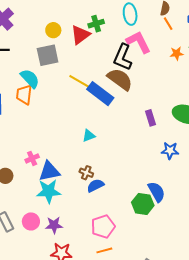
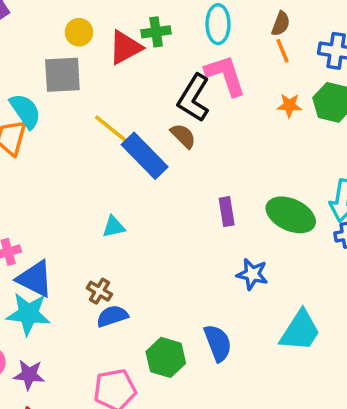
brown semicircle: (120, 79) -> (183, 136), size x0.6
blue triangle: (49, 171) -> (35, 279), turned 30
green hexagon: (143, 204) -> (166, 357), moved

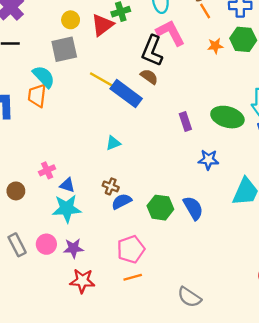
blue triangle: (35, 279) -> (67, 185), size x0.6
green hexagon: (166, 357) -> (160, 208), moved

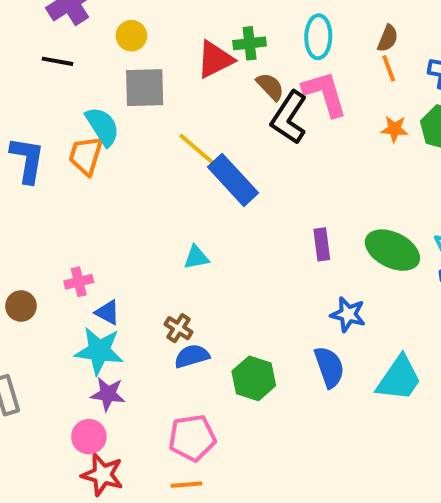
yellow circle: (71, 20) -> (131, 36), moved
brown semicircle: (149, 77) -> (270, 87), moved
blue semicircle: (193, 208) -> (329, 367), moved
pink circle: (46, 244) -> (89, 437), moved
purple star: (73, 248) -> (108, 394), moved

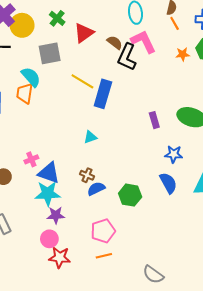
yellow circle: (131, 36) -> (22, 25), moved, size x1.5
green cross: (250, 43) -> (57, 18), moved, turned -35
blue rectangle: (233, 180) -> (103, 94), turned 68
blue triangle: (107, 312) -> (49, 173), size x1.6

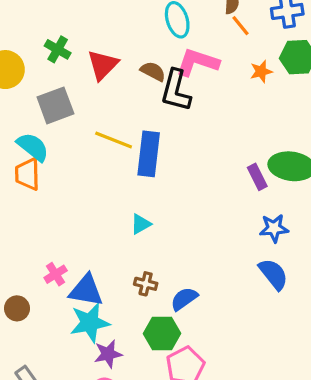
pink L-shape: (144, 42) -> (197, 62), turned -36
purple rectangle: (154, 120) -> (257, 177), moved
blue semicircle: (96, 189) -> (184, 299), moved
green hexagon: (130, 195) -> (162, 334), moved

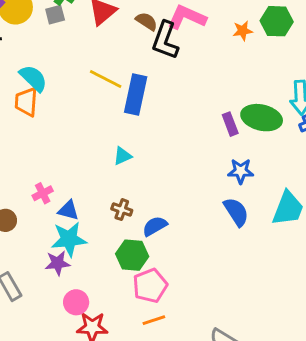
gray square: (55, 105) -> (55, 15), moved, size x0.6
blue triangle: (86, 290) -> (68, 210), size x0.7
purple star: (108, 354) -> (58, 263), moved

